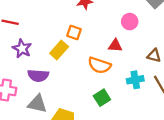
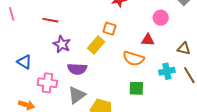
green square: (102, 98) -> (136, 88), turned 35
gray triangle: (37, 104) -> (77, 95), turned -48

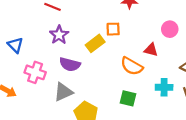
orange square: (110, 29) -> (113, 29), turned -32

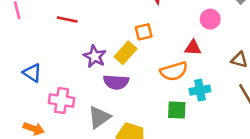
purple star: (59, 35) -> (95, 56), moved
purple semicircle: (70, 64) -> (116, 82), moved
orange semicircle: (132, 66) -> (174, 71), turned -35
cyan cross: (164, 87) -> (200, 90), moved

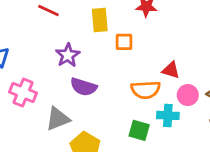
pink circle: (210, 19) -> (188, 95), moved
yellow rectangle: (126, 53) -> (100, 20), moved, turned -60

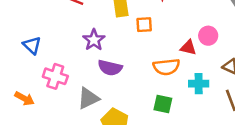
pink circle: (188, 95) -> (208, 36), moved
cyan cross: (168, 115) -> (199, 84), moved

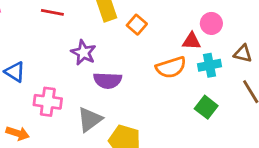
orange square: (144, 25) -> (137, 25), turned -35
cyan cross: (199, 84) -> (210, 65), moved
green square: (163, 104) -> (206, 107), moved, turned 36

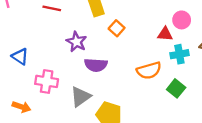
orange square: (137, 25) -> (117, 28), moved
orange semicircle: (171, 67) -> (149, 70), moved

